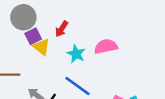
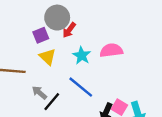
gray circle: (23, 17) -> (57, 18), moved
yellow triangle: (41, 47) -> (48, 57), moved

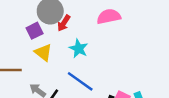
pink semicircle: (111, 50) -> (109, 17), moved

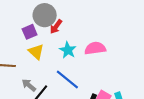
pink semicircle: (109, 17) -> (95, 48), moved

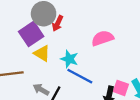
purple square: (30, 32) -> (31, 34), size x1.5
cyan star: (68, 50) -> (69, 59), moved

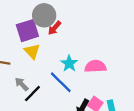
pink semicircle: (103, 38) -> (95, 66), moved
cyan star: (69, 59) -> (69, 63), moved

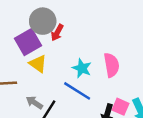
pink semicircle: (95, 66) -> (111, 65), turned 95

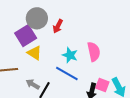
red arrow: (57, 33) -> (58, 26), moved

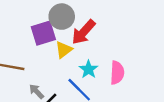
red arrow: (58, 26) -> (83, 32), size x1.6
yellow triangle: (34, 53) -> (64, 50), moved, turned 35

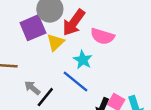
pink semicircle: (117, 73) -> (102, 36), moved, turned 110

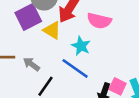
yellow triangle: (55, 42) -> (52, 30), turned -42
gray arrow: (32, 88) -> (31, 64), moved

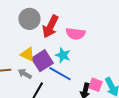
purple square: (28, 17) -> (42, 61), moved
yellow triangle: (52, 30) -> (28, 54), moved

